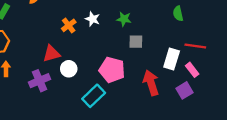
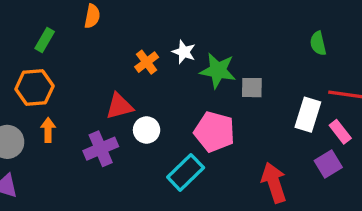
green star: (124, 19) -> (218, 71), moved, size x1.5
red arrow: (151, 83) -> (274, 183), moved

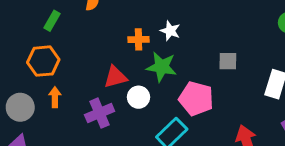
orange cross: (147, 62) -> (138, 39), turned 36
green star: (218, 71) -> (162, 67), moved

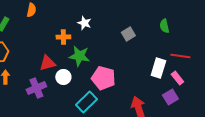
white star: (170, 31) -> (84, 23), moved
gray square: (228, 61) -> (128, 34), moved, turned -32

